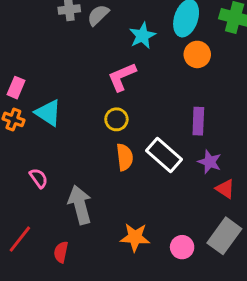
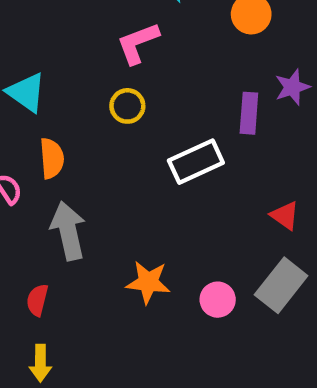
white rectangle: (164, 155) -> (196, 162), turned -68
orange semicircle: (125, 157) -> (52, 158), moved
purple star: (210, 162) -> (292, 87), moved, turned 30

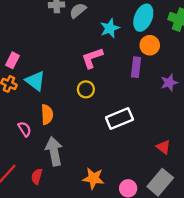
purple rectangle: (249, 113) -> (136, 67), moved
red semicircle: (37, 300) -> (37, 176), moved

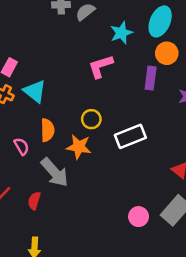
yellow circle: (86, 89) -> (91, 119), moved
gray arrow: (54, 151) -> (55, 172), turned 148
orange star: (93, 178) -> (79, 147), moved

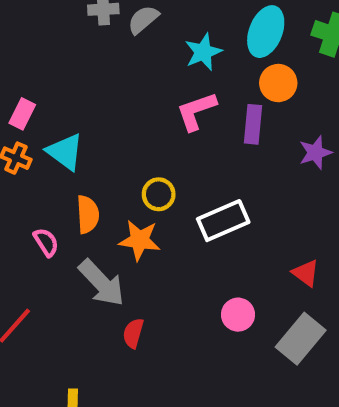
pink L-shape: (101, 66) -> (196, 111), moved
red semicircle: (34, 201) -> (133, 333), moved
pink circle: (139, 217) -> (238, 315), moved

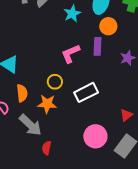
pink L-shape: (196, 111) -> (71, 54), moved
red triangle: (306, 273) -> (126, 115), turned 48
pink circle: (238, 315) -> (95, 136), size x1.5

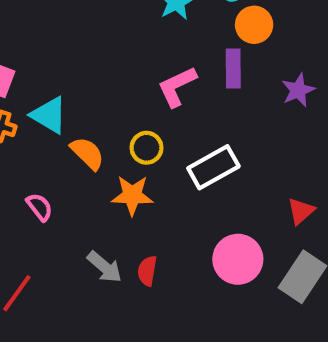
orange semicircle: (22, 93) -> (87, 153), moved, turned -36
gray arrow: (30, 125) -> (105, 267), moved, size x0.7
red semicircle: (47, 148) -> (147, 271), moved

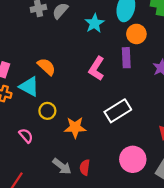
pink L-shape: (177, 87) -> (97, 69), turned -30
yellow circle: (147, 148) -> (47, 111), moved
orange semicircle: (87, 153) -> (46, 67), moved

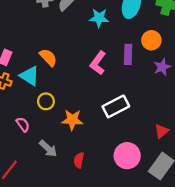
cyan star: (94, 23) -> (99, 18), turned 30
orange circle: (136, 34) -> (151, 40), moved
gray arrow: (62, 166) -> (48, 149), moved

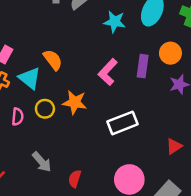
orange star: (72, 120) -> (75, 102), moved
pink semicircle: (23, 124) -> (18, 117), moved, turned 35
red triangle: (161, 131) -> (174, 146), moved

